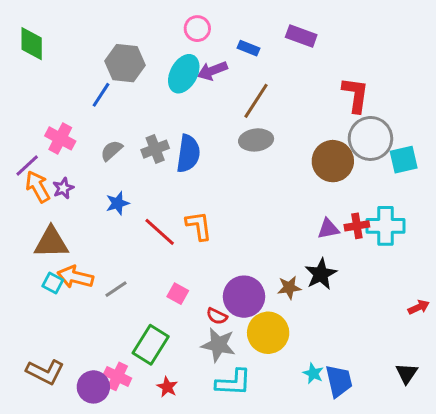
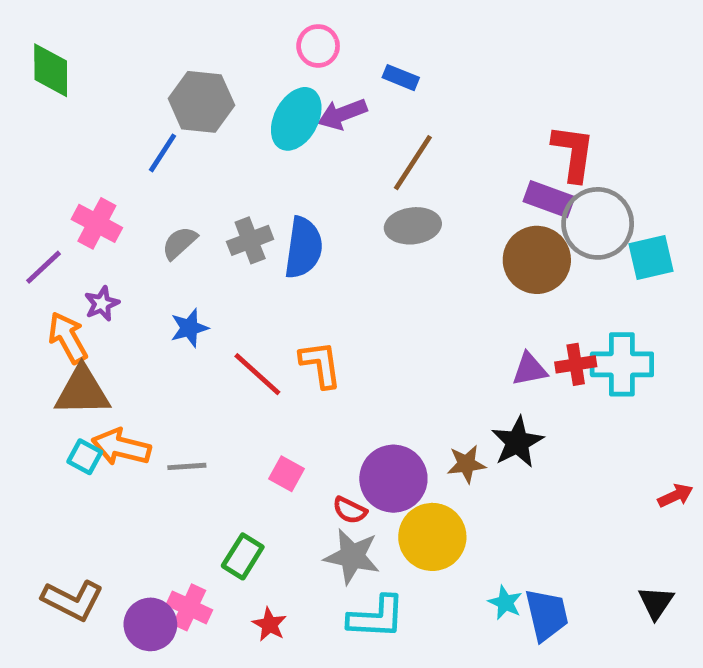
purple rectangle: (301, 36) -> (549, 199), moved
orange arrow: (38, 187) -> (68, 338), moved
gray line: (116, 289) -> (187, 466), turned 30
green rectangle: (151, 345) -> (243, 556), size x0.7

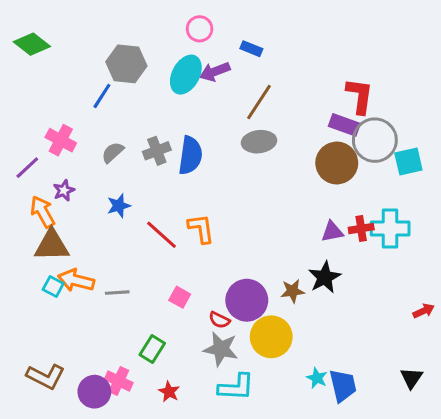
green diamond: (51, 70) -> (32, 44), turned -52

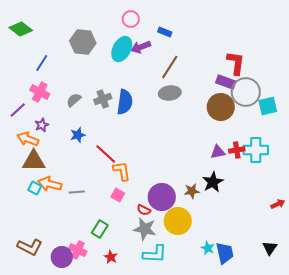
blue line: (102, 96) -> (42, 63), moved
orange arrow: (43, 212) -> (28, 139), turned -40
orange L-shape: (201, 229) -> (122, 171), moved

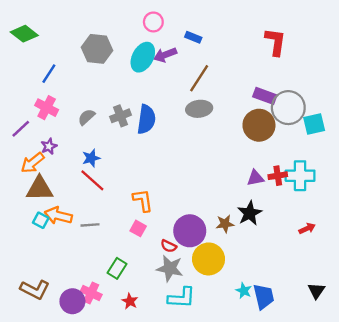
red L-shape: (236, 63) -> (275, 42), moved
orange arrow: (28, 139) -> (33, 163), turned -60
red line: (106, 154) -> (92, 180), moved
red arrow: (278, 204) -> (307, 228), moved

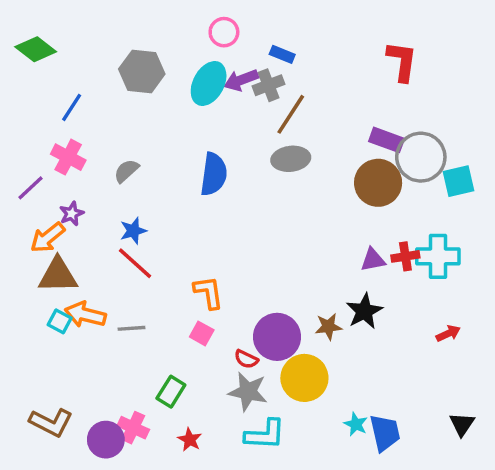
gray cross: (121, 116) -> (268, 85), moved

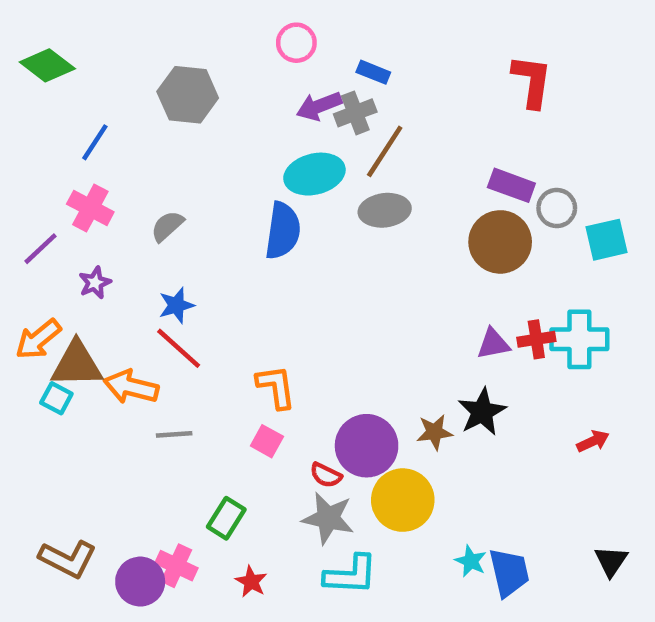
cyan ellipse: (209, 83) -> (314, 174), moved, turned 48
gray circle: (421, 157) -> (557, 208), size x0.6
orange arrow: (48, 238) -> (38, 339), moved
orange arrow: (85, 315) -> (131, 387), moved
cyan square: (60, 321) -> (56, 398), moved

